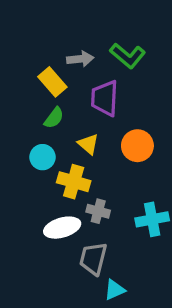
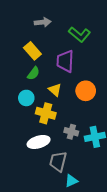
gray arrow: (80, 59) -> (43, 22), moved
gray cross: (98, 211) -> (71, 132), moved

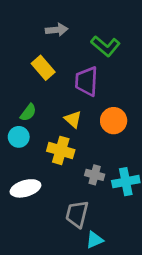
green semicircle: (33, 73) -> (28, 112), moved
cyan circle: (26, 98) -> (19, 137), moved
white ellipse: (39, 142) -> (25, 188), moved

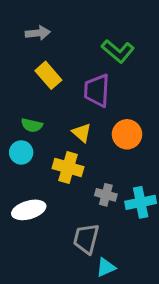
gray arrow: (57, 30) -> (38, 33), moved
green semicircle: (28, 112) -> (32, 125), turned 66

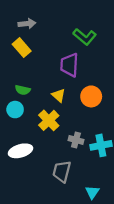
yellow rectangle: (48, 75) -> (22, 48), moved
yellow cross: (68, 168) -> (49, 120), turned 30
cyan triangle: (106, 267) -> (92, 192), moved, turned -32

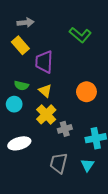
purple trapezoid: (69, 65) -> (44, 62), moved
yellow triangle: (59, 95) -> (45, 91), moved
gray cross: (76, 140) -> (65, 129), moved, turned -32
cyan triangle: (92, 192) -> (87, 165), moved

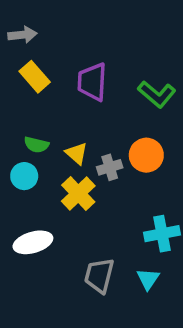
gray arrow: (26, 23) -> (22, 35), moved
green L-shape: (80, 35) -> (157, 94), moved
purple trapezoid: (44, 62) -> (92, 82), moved
gray cross: (65, 129) -> (110, 167), moved

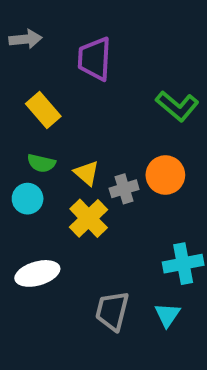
yellow rectangle: (35, 77) -> (43, 110), moved
purple trapezoid: (92, 82) -> (94, 59), moved

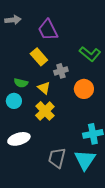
purple trapezoid: (94, 59) -> (48, 30), turned -30
yellow rectangle: (43, 110) -> (39, 57), moved
gray cross: (124, 189) -> (61, 71), moved
cyan triangle: (167, 315) -> (85, 160), size x1.6

